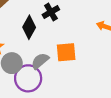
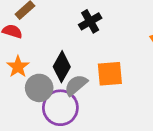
black diamond: (29, 27) -> (62, 67), moved

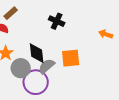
black cross: (90, 21) -> (57, 21), turned -35
black diamond: (62, 67) -> (37, 53), turned -35

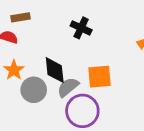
brown rectangle: (11, 13) -> (20, 17), turned 32
purple circle: (36, 82) -> (82, 111), moved

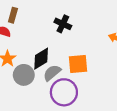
brown rectangle: (20, 17) -> (13, 15), turned -64
black diamond: (55, 70) -> (41, 59), turned 65

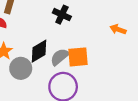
gray semicircle: (52, 73) -> (60, 57), moved

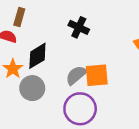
black diamond: (39, 51) -> (37, 56), moved

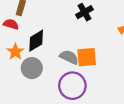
black cross: (79, 27) -> (84, 12), moved, turned 35
gray semicircle: (76, 75) -> (69, 57), turned 66

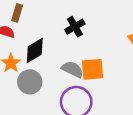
black cross: (84, 12) -> (75, 27), moved

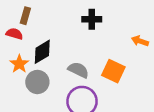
black cross: (75, 27) -> (92, 19), moved, turned 30
orange square: (92, 69) -> (113, 71), moved, turned 30

